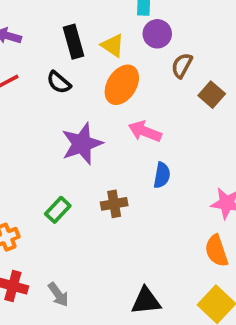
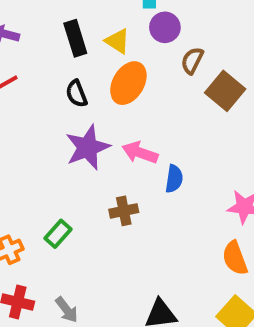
black semicircle: (59, 82) -> (77, 94), moved, turned 30
brown square: (212, 95) -> (225, 91), size x1.4
pink arrow: (145, 131) -> (140, 153), moved
green rectangle: (58, 210) -> (58, 234), moved

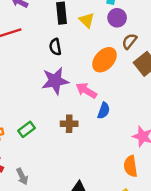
orange ellipse: (128, 83) -> (104, 60), moved

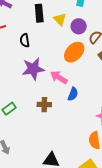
purple circle: (117, 18) -> (79, 26), moved
black semicircle: (55, 47) -> (25, 40), moved

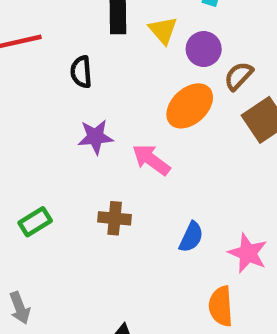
purple star: (33, 69) -> (95, 137), size x0.7
blue semicircle: (73, 94) -> (191, 237), moved

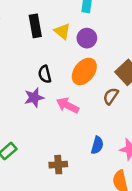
black semicircle: (81, 72) -> (45, 74), moved
brown semicircle: (239, 76) -> (111, 96), moved
brown cross: (115, 218) -> (58, 165), moved

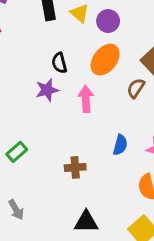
pink arrow: (68, 105) -> (86, 99), turned 60

